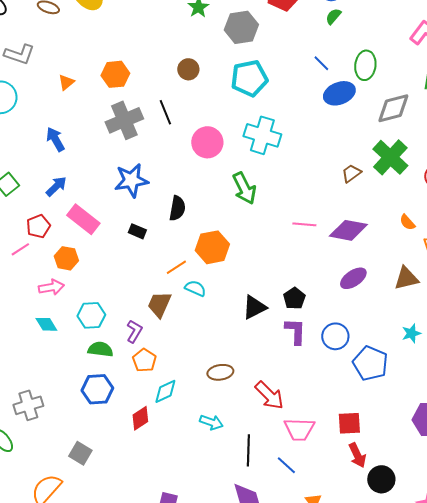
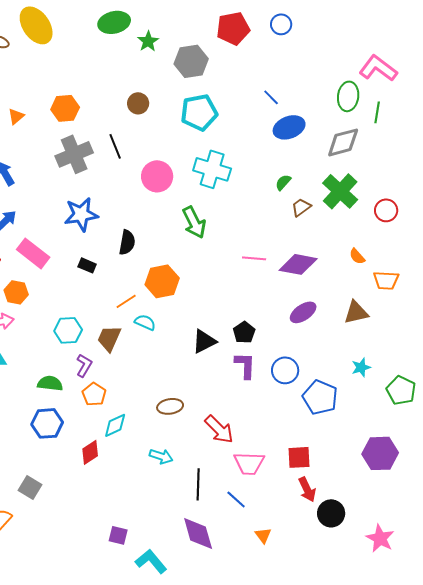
green semicircle: (333, 16) -> (283, 182), moved
green ellipse: (365, 65) -> (348, 96), moved
cyan hexagon: (91, 315) -> (68, 330), moved

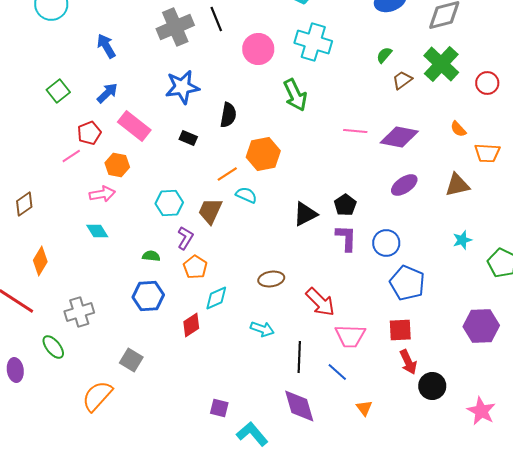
green semicircle: (50, 383) -> (151, 256), size x0.7
blue pentagon: (320, 397) -> (407, 283), moved

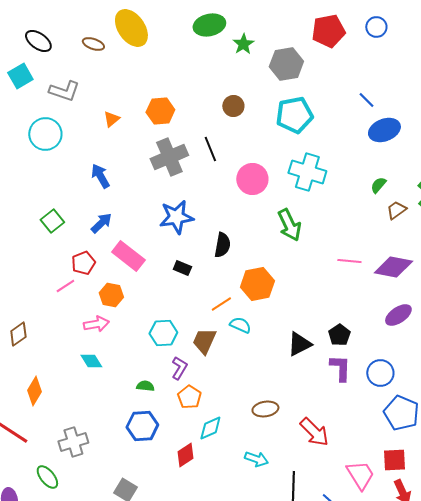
pink trapezoid: (350, 336) -> (360, 475), moved, turned -124

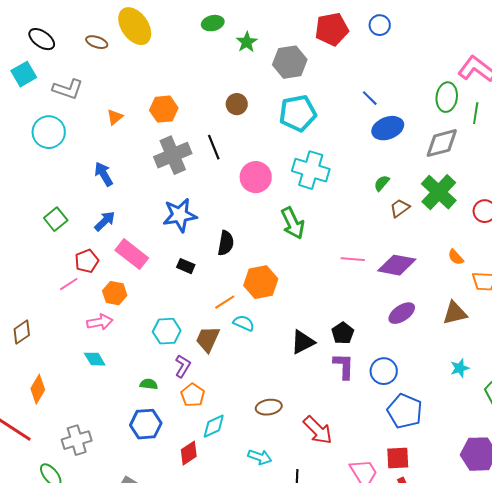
green ellipse: (209, 25) -> (213, 23), size x0.7

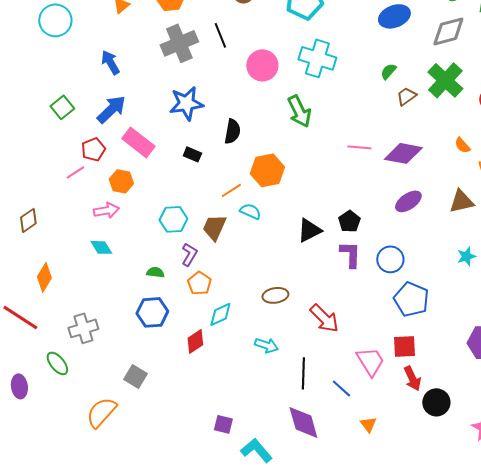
blue arrow: (105, 221) -> (111, 109), size x1.4

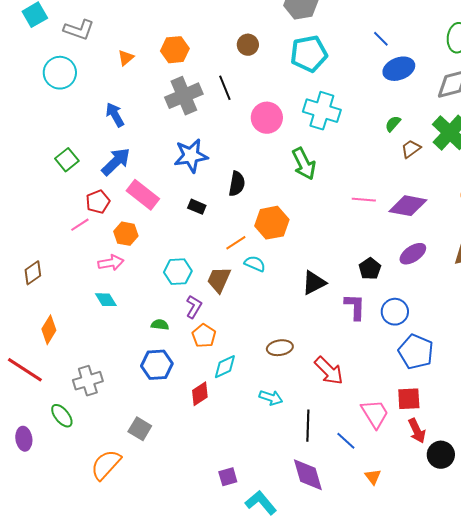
black pentagon: (349, 221) -> (370, 269), moved
purple square: (223, 424) -> (228, 477), turned -30

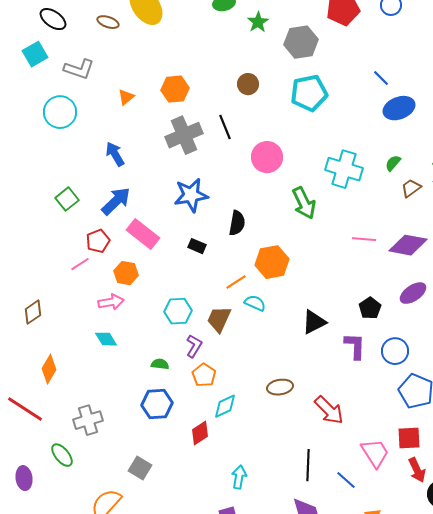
cyan cross: (322, 111) -> (344, 169), moved
cyan arrow: (271, 398) -> (239, 477), moved, turned -100

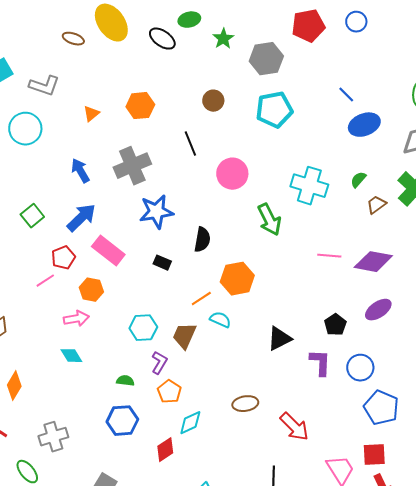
black ellipse: (53, 19) -> (162, 39), moved
gray cross: (184, 135) -> (132, 166), moved

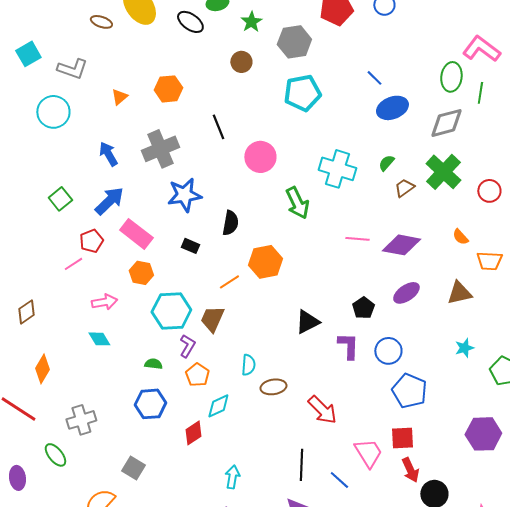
brown circle: (213, 101) -> (241, 62), moved
orange hexagon: (91, 290) -> (141, 273), moved
cyan semicircle: (220, 320) -> (248, 365), moved, turned 70
cyan hexagon: (143, 328) -> (171, 311), size x1.4

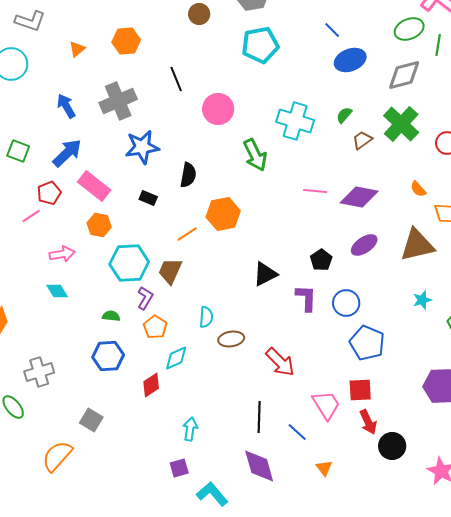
green ellipse: (451, 77) -> (409, 29), turned 60
green square: (60, 199) -> (18, 151), turned -30
brown triangle: (459, 293) -> (417, 245), size x1.4

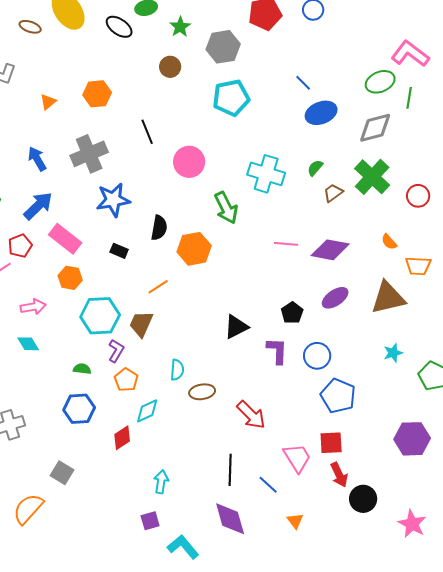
orange hexagon: (223, 214) -> (194, 249), moved

